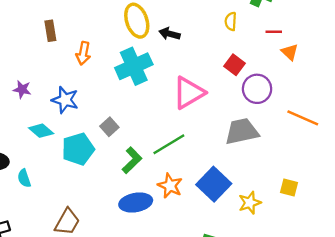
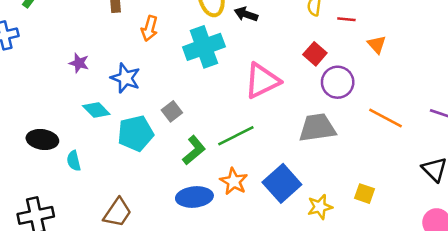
red line: (274, 32) -> (346, 19), moved

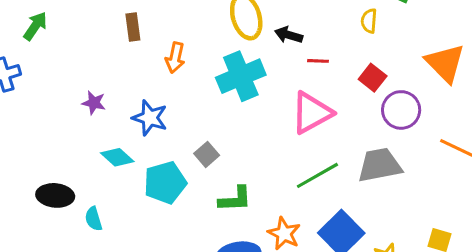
red line: (346, 19) -> (318, 61), moved
orange triangle: (377, 45) -> (445, 63), size x1.8
green line: (236, 136) -> (317, 175), moved
green L-shape: (194, 150) -> (235, 199), turned 40

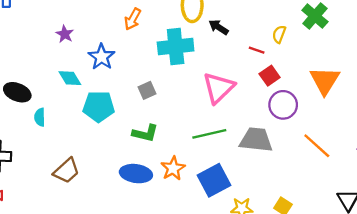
red line: (318, 61) -> (257, 50), moved
pink triangle: (312, 113) -> (219, 88), turned -32
gray square: (207, 154) -> (147, 90), moved

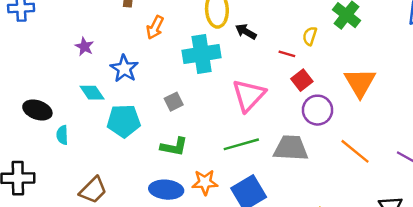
orange star: (173, 168) -> (205, 182), turned 30

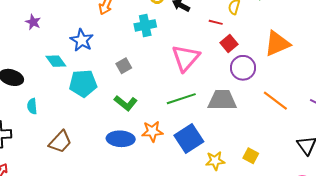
purple star: (84, 47) -> (33, 22), moved
cyan cross: (202, 54) -> (145, 25), size x0.7
orange triangle: (360, 83) -> (277, 44), turned 40
cyan semicircle: (62, 135) -> (32, 106), moved
green L-shape: (174, 147) -> (126, 103), turned 30

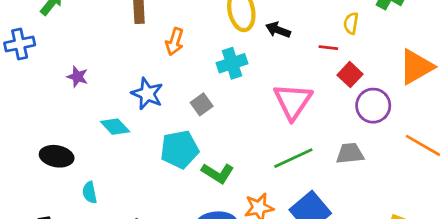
gray square: (124, 66) -> (202, 104), moved
cyan pentagon: (83, 83) -> (180, 149), moved
gray trapezoid: (222, 100) -> (350, 153), size x0.7

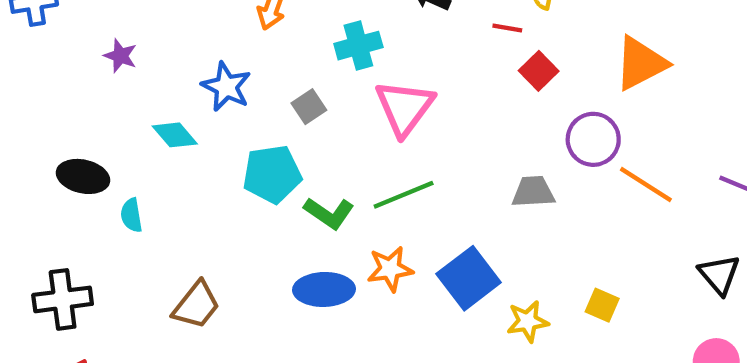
pink triangle: (293, 101) -> (404, 108), moved
purple circle: (373, 106) -> (593, 139), moved
green line: (293, 158) -> (404, 195), moved
cyan semicircle: (90, 193) -> (131, 215), moved

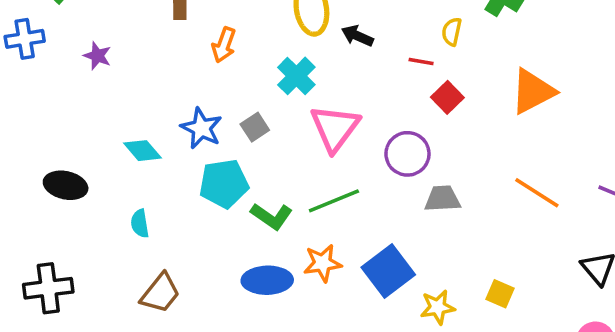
cyan cross: (358, 46) -> (296, 76), turned -30
purple star: (120, 56) -> (97, 56), moved
blue star: (226, 87) -> (201, 128), moved
purple circle: (593, 139) -> (407, 154), moved
cyan semicircle: (131, 215) -> (140, 224), moved

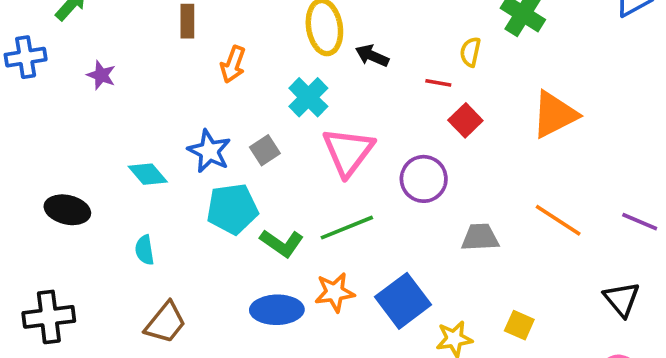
gray trapezoid: (443, 199) -> (480, 237), moved

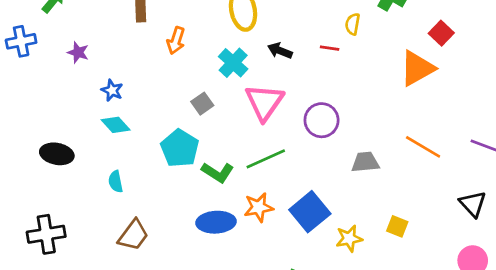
black arrow: (372, 56) -> (280, 51), moved
red square: (465, 120) -> (441, 33), moved
blue star: (209, 151) -> (112, 90), moved, size x0.7
cyan pentagon: (232, 209) -> (180, 148), turned -30

